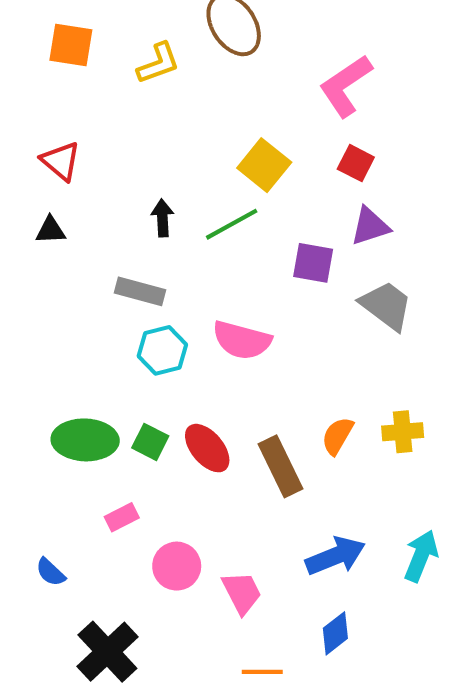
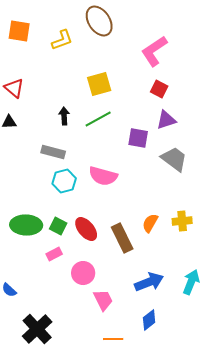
yellow square: (264, 165) -> (99, 84), moved, turned 35
pink rectangle: (122, 517) -> (54, 254), moved
pink circle: (177, 566) -> (83, 273), moved

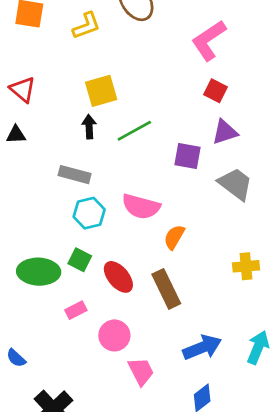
yellow square: (99, 84) -> (101, 91), moved
orange semicircle: (150, 223) -> (174, 237), moved
green square: (58, 226) -> (80, 260), moved

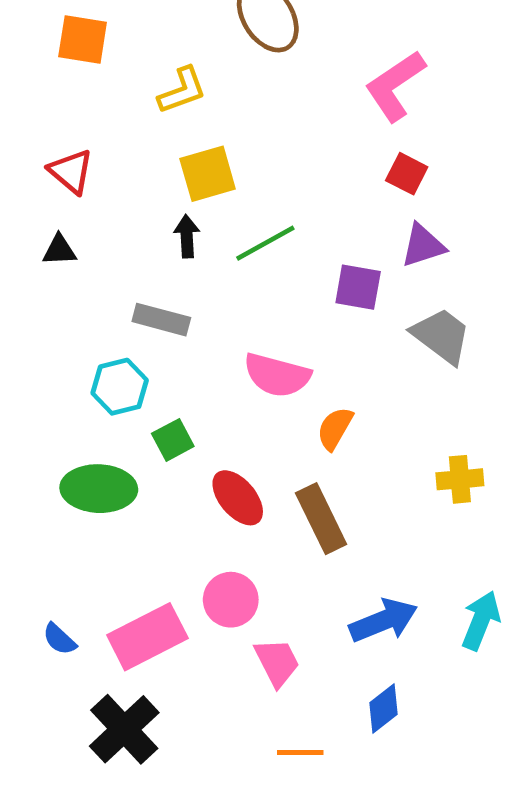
yellow L-shape: (86, 26) -> (182, 90), moved
cyan hexagon: (89, 213) -> (120, 387), moved
green square: (80, 260) -> (173, 440), moved, turned 35
pink rectangle: (76, 310) -> (147, 637), moved, size x2.0

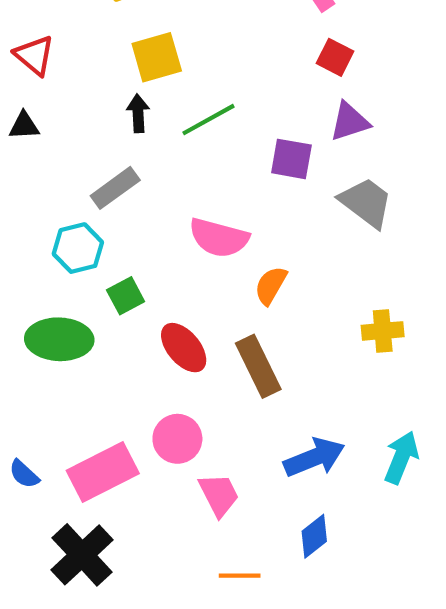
gray rectangle: (161, 320) -> (115, 188), turned -51

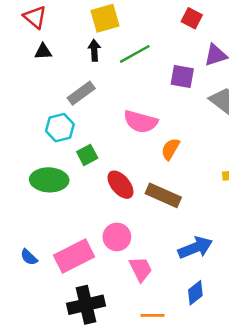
red square: (335, 57) -> (192, 18), moved
black triangle: (24, 126) -> (43, 52), moved
brown rectangle: (258, 366) -> (163, 195), turned -40
black cross: (82, 555) -> (86, 305), moved, turned 30

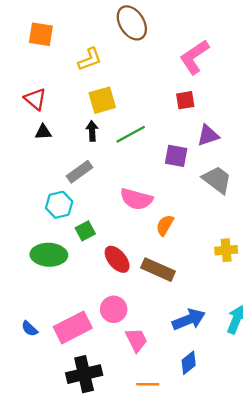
red square: (192, 18) -> (185, 100), turned -36

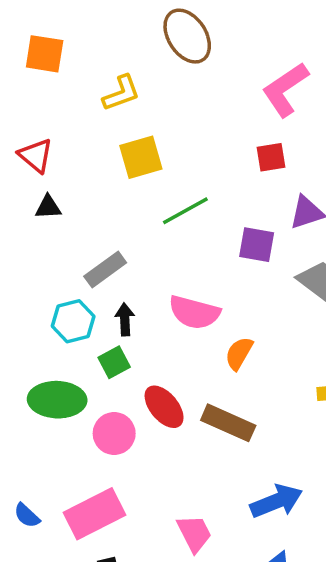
black arrow: (92, 131) -> (125, 319), moved
pink circle: (114, 309) -> (114, 434), moved

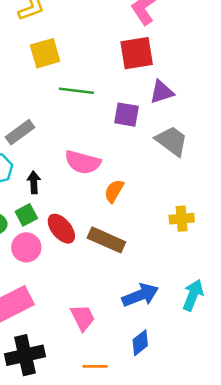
red square: (271, 157) -> (137, 53), size x1.6
green line: (185, 211) -> (76, 91), turned 36
black arrow: (125, 319) -> (34, 182), moved
green square: (114, 362) -> (26, 215), moved

